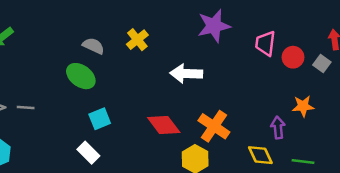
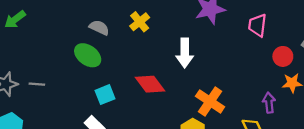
red circle: (293, 57) -> (283, 56), moved
white arrow: (186, 74) -> (185, 53), turned -92
red diamond: (164, 125) -> (150, 84), moved

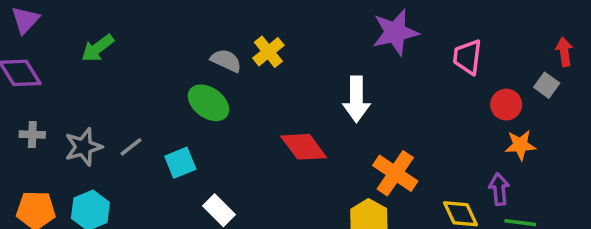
yellow cross: (140, 22) -> (268, 52), moved
gray line: (37, 84) -> (131, 147), turned -42
cyan square: (105, 95) -> (180, 163), moved
purple arrow: (269, 103) -> (499, 189), moved

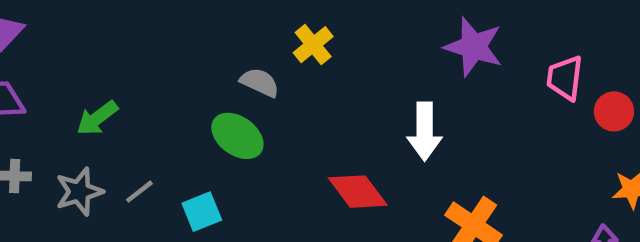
purple star: (395, 32) -> (474, 47), turned 30
green arrow: (97, 48) -> (97, 118), moved
yellow cross: (268, 52) -> (313, 45), moved
red circle: (506, 105) -> (614, 111), moved

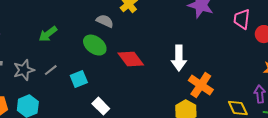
green arrow: (97, 118) -> (48, 34), moved
white arrow: (425, 131) -> (179, 58), moved
red diamond: (358, 192) -> (131, 59), moved

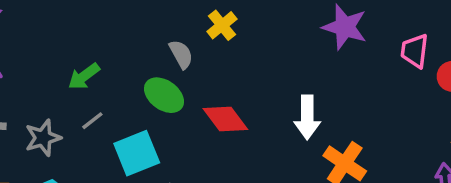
gray semicircle: (105, 21) -> (181, 54), turned 36
gray line: (51, 70) -> (92, 121), moved
cyan square: (79, 79) -> (137, 153), size x1.5

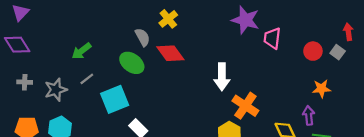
pink trapezoid: (415, 51) -> (272, 38), moved
red diamond: (225, 119) -> (170, 53), moved

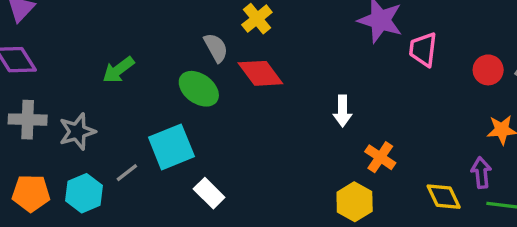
white arrow: (222, 77) -> (343, 111), size x0.7
gray line: (87, 79) -> (127, 173), moved
gray cross: (25, 82) -> (28, 120), size x1.5
orange cross: (245, 106) -> (380, 157), size x0.7

